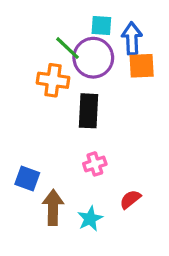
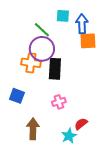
purple circle: (93, 58) -> (42, 49), moved
orange cross: (53, 80) -> (31, 63), moved
blue square: (27, 178) -> (17, 96), moved
cyan star: (90, 219) -> (69, 136), moved

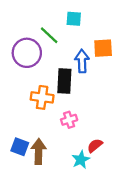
blue arrow: (82, 24) -> (82, 61), moved
purple circle: (42, 49) -> (27, 53), moved
orange cross: (31, 63) -> (42, 97), moved
blue square: (17, 96) -> (20, 147), moved

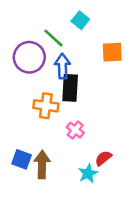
cyan square: (74, 19) -> (80, 20), turned 35
blue arrow: (82, 61) -> (62, 66), moved
pink cross: (69, 120) -> (75, 130), turned -35

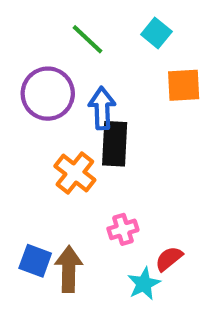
cyan square: (80, 20) -> (156, 33), moved
green line: (54, 38) -> (87, 39), moved
orange cross: (46, 106) -> (75, 173), turned 30
pink cross: (75, 130) -> (123, 229), moved, turned 36

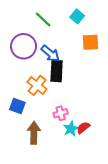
blue arrow: (102, 108) -> (50, 54), turned 132
blue square: (35, 261) -> (17, 106), moved
cyan star: (144, 284) -> (71, 129), moved

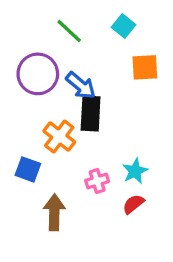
cyan star: (71, 129) -> (135, 171), moved

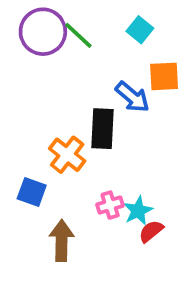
purple circle: (38, 74) -> (43, 32), moved
blue arrow: (81, 85) -> (132, 97), moved
cyan star: (135, 171) -> (138, 211), moved

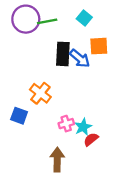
green line: (78, 35) -> (47, 21), turned -54
black rectangle: (103, 129) -> (63, 54), moved
brown arrow: (62, 240) -> (57, 160), moved

